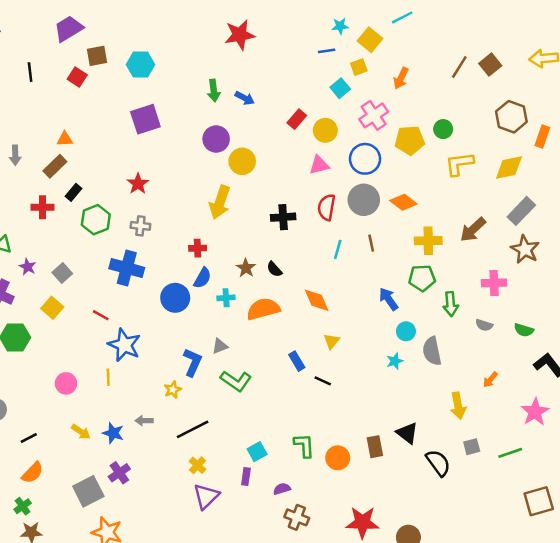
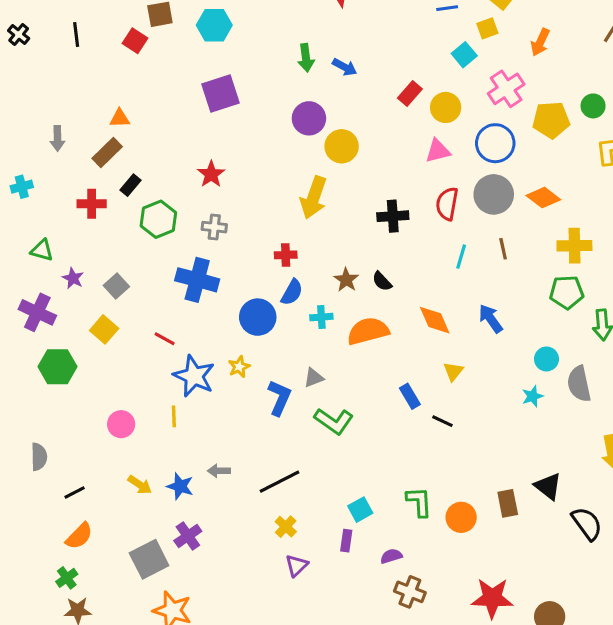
blue arrow: (389, 299) -> (491, 319), moved
yellow star: (173, 390) -> (239, 367), moved
purple triangle: (206, 496) -> (297, 565), size x0.7

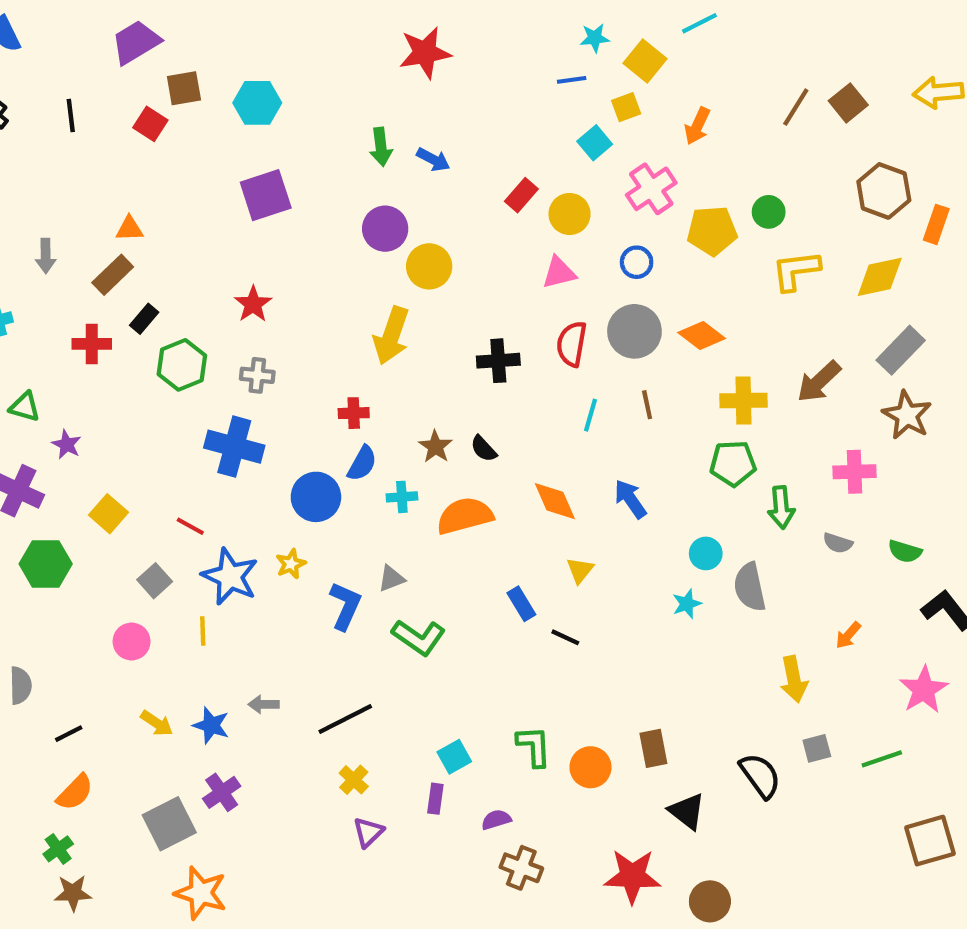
blue circle: (495, 143) -> (637, 262), size x0.6
gray square: (116, 286) -> (155, 581), moved
black triangle: (548, 486) -> (687, 811), moved

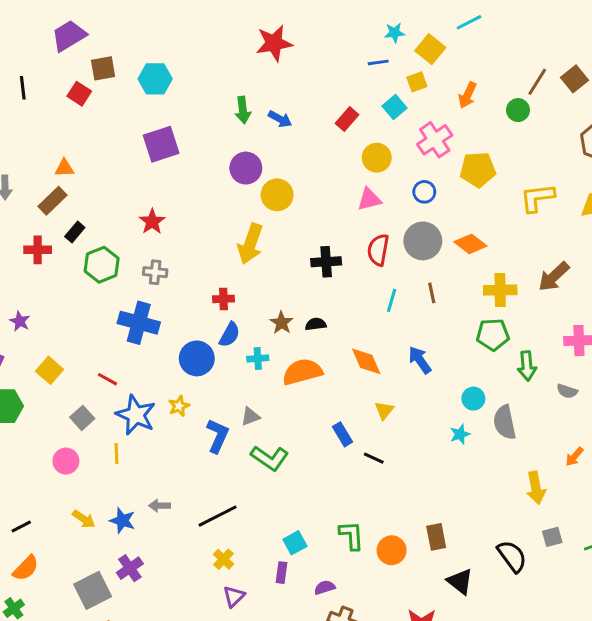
red rectangle: (521, 195) -> (347, 119), moved
green circle: (769, 212) -> (518, 110), moved
black semicircle: (484, 449) -> (316, 324), turned 126

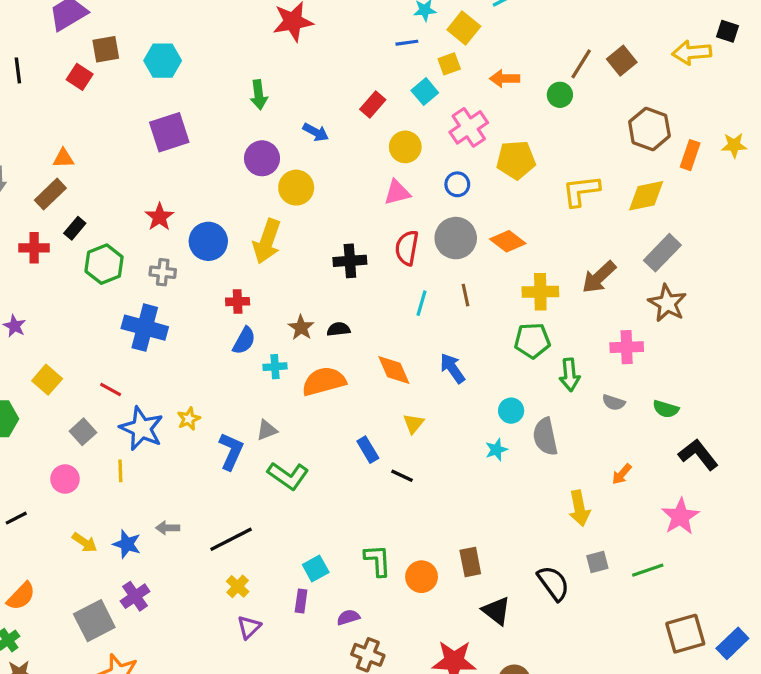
orange arrow: (467, 95) -> (505, 79), turned 65
blue arrow: (280, 119) -> (316, 132), moved
blue circle: (197, 358) -> (208, 241), moved
black line: (21, 526) -> (16, 518), moved

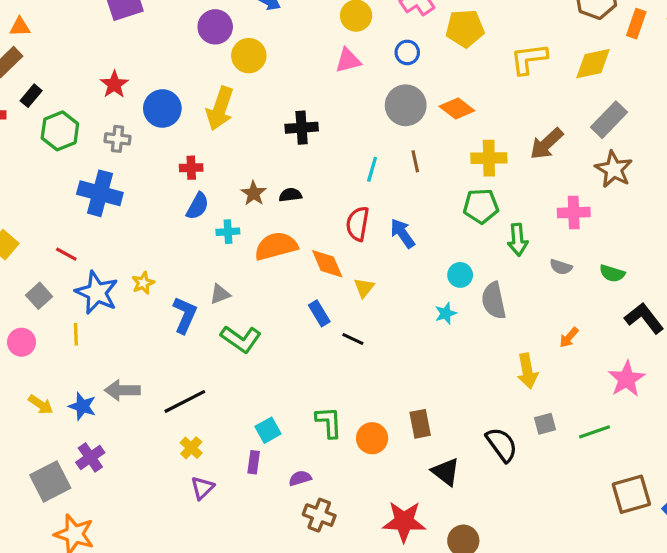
red semicircle: (407, 248) -> (358, 224), moved
orange diamond: (394, 370) -> (327, 264), moved
gray arrow: (168, 528) -> (122, 390), size x1.5

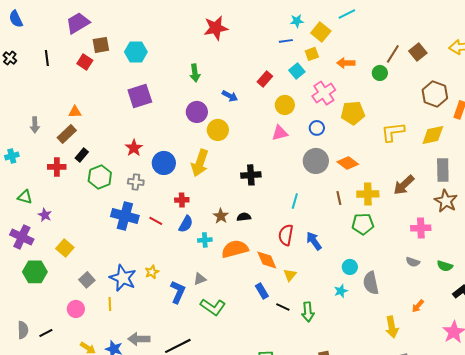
gray rectangle: (609, 120) -> (443, 170), turned -45
brown line: (415, 161) -> (339, 198), moved
green arrow: (518, 240) -> (308, 312), moved
red line: (66, 254) -> (156, 221), moved

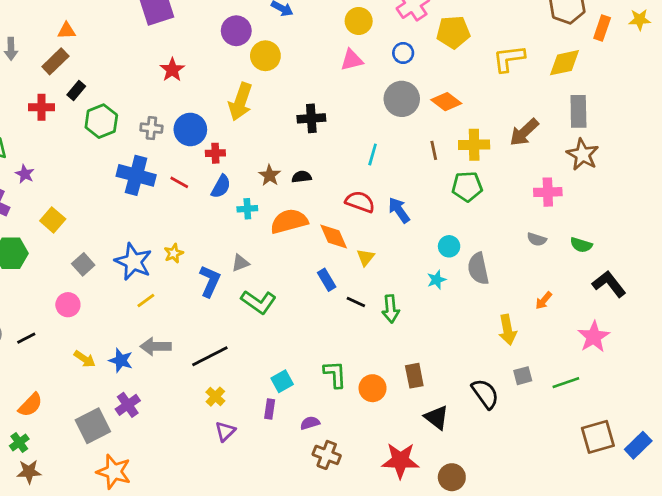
red star: (134, 148) -> (172, 70), moved
blue circle: (164, 163) -> (190, 129), moved
red semicircle: (286, 235) -> (360, 202), turned 100
yellow line: (110, 304) -> (146, 301), moved, turned 56

